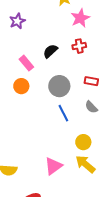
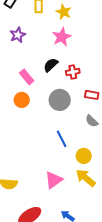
pink star: (80, 18) -> (62, 37), moved
red cross: (79, 46) -> (73, 72), moved
blue line: (63, 113) -> (62, 139), moved

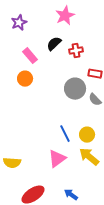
purple star: (18, 35) -> (19, 23), moved
gray circle: (60, 100) -> (75, 89), moved
blue line: (62, 139) -> (65, 134), moved

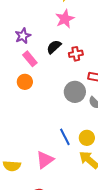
purple star: (19, 23) -> (23, 36), moved
pink triangle: (57, 159) -> (45, 160), moved

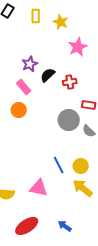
pink star: (65, 19) -> (78, 47), moved
purple star: (23, 36) -> (30, 64), moved
pink triangle: (45, 160) -> (39, 188), turned 48

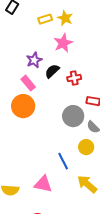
yellow rectangle: (36, 16) -> (45, 19), moved, turned 72
pink star: (78, 47) -> (63, 43), moved
orange circle: (19, 110) -> (23, 106), size x1.5
yellow circle: (81, 166) -> (86, 147), moved

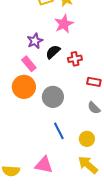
gray circle: (73, 116) -> (53, 97), moved
yellow circle: (86, 147) -> (87, 139), moved
blue line: (63, 161) -> (59, 131), moved

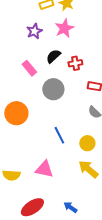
purple star: (35, 41) -> (34, 31), moved
orange circle: (24, 87) -> (16, 113), moved
gray circle: (53, 97) -> (53, 89), moved

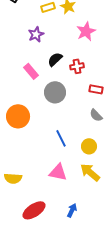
pink star: (64, 28) -> (86, 31), moved
pink triangle: (44, 169) -> (58, 172), moved
blue arrow: (70, 207) -> (72, 210), turned 80

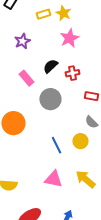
pink star: (86, 31) -> (69, 38), moved
purple star: (36, 34) -> (22, 41), moved
yellow circle: (89, 146) -> (80, 141), moved

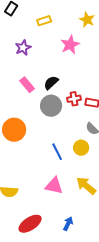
yellow star: (63, 13) -> (87, 20), moved
black semicircle: (50, 66) -> (51, 83), moved
red cross: (72, 73) -> (74, 99), moved

